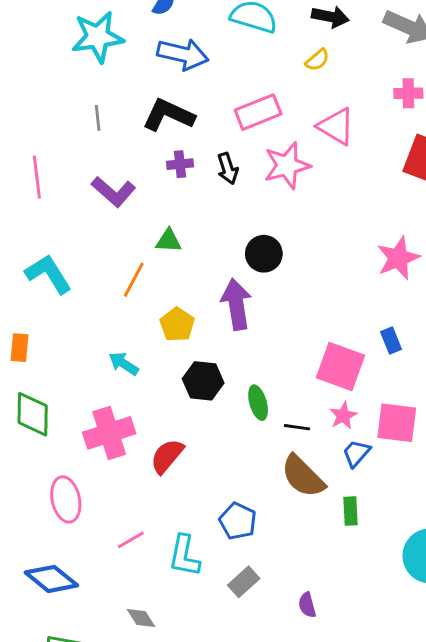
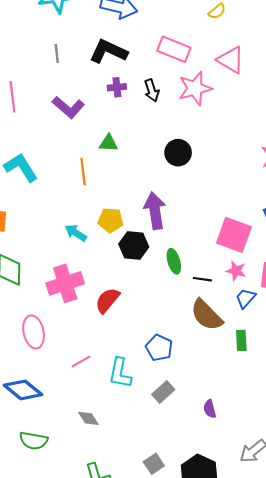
pink rectangle: (258, 112) -> (174, 49), turned 44
orange line: (134, 280) -> (83, 172), turned -35
purple arrow: (236, 304) -> (155, 211), moved
yellow pentagon: (177, 325) -> (111, 220), moved, turned -30
pink star: (343, 416) -> (236, 271), turned -30

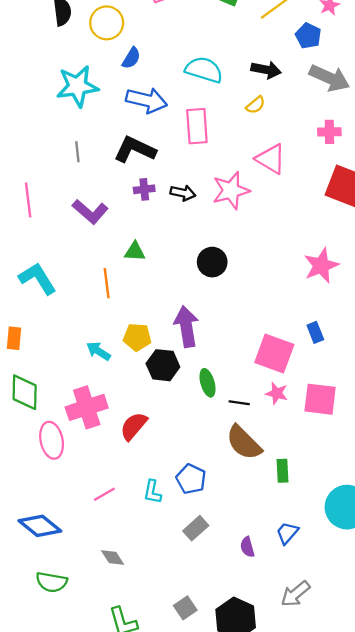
pink rectangle: (174, 49) -> (197, 126), moved, turned 64
black arrow: (152, 90) -> (183, 193), turned -60
blue trapezoid: (246, 298) -> (287, 533), moved
pink ellipse: (34, 332) -> (52, 440), moved
cyan L-shape: (120, 373) -> (152, 492), moved, size x0.7

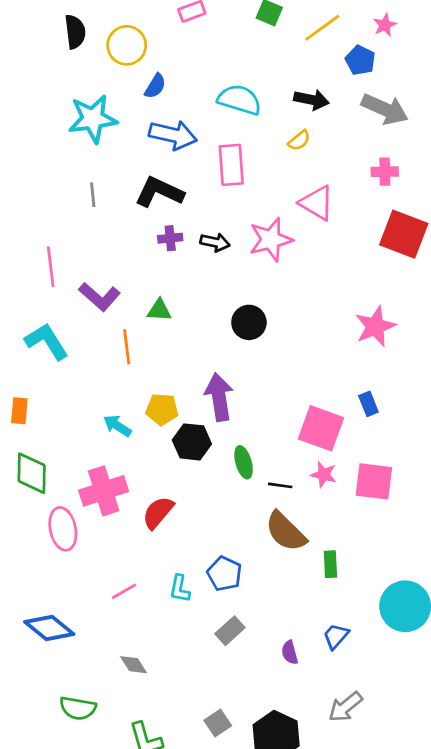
pink line: (28, 200) -> (51, 267), moved
purple L-shape: (90, 212) -> (100, 297), moved
green semicircle: (52, 582) -> (78, 708), moved

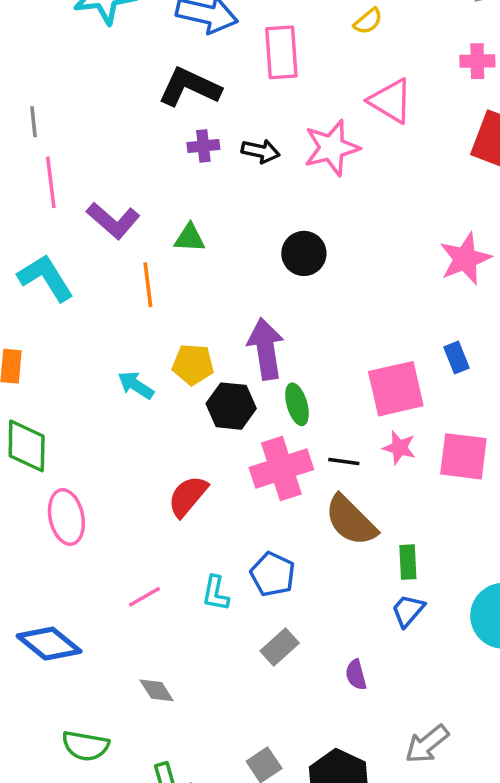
gray line: (93, 195) -> (33, 122), moved
pink square: (321, 428) -> (396, 389), turned -33
green ellipse: (244, 462) -> (297, 404), moved
pink cross: (104, 491) -> (281, 468), moved
blue trapezoid: (336, 636) -> (408, 611), moved

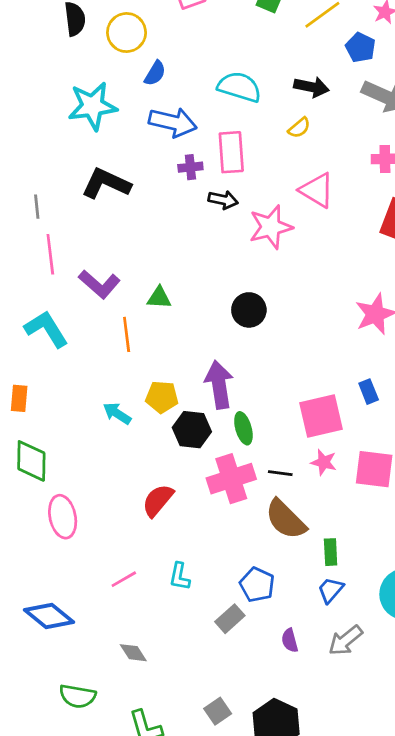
black L-shape: (190, 87) -> (106, 183), moved
purple cross: (203, 146) -> (190, 167), moved
black arrow: (261, 151) -> (223, 200), moved
blue pentagon: (273, 574) -> (257, 585), moved
gray arrow: (427, 744) -> (345, 640), moved

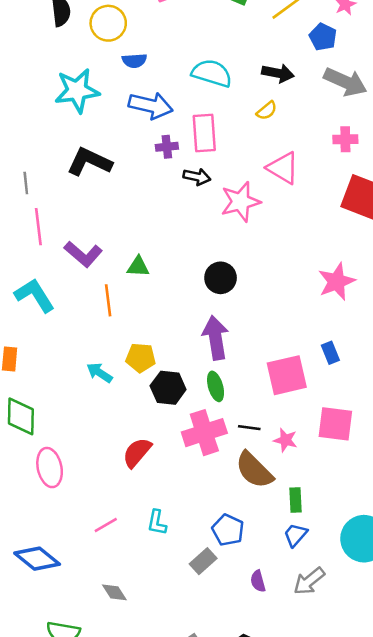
blue semicircle: (155, 73) -> (134, 61), turned 55
purple arrow: (219, 385) -> (216, 338), moved
pink star: (324, 462) -> (285, 440), moved

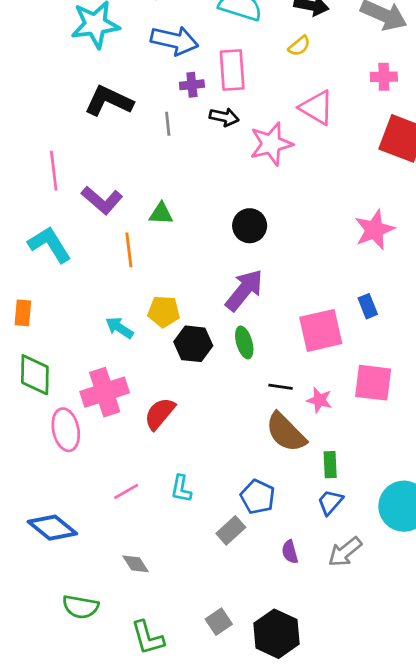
gray line: (26, 183) -> (168, 124), moved
purple arrow: (216, 338) -> (244, 290), turned 48
pink cross: (204, 433) -> (105, 392), moved

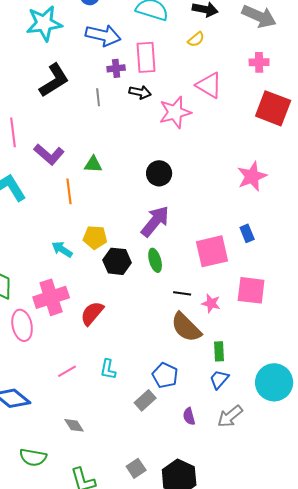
black L-shape: (109, 101) -> (54, 80), turned 123

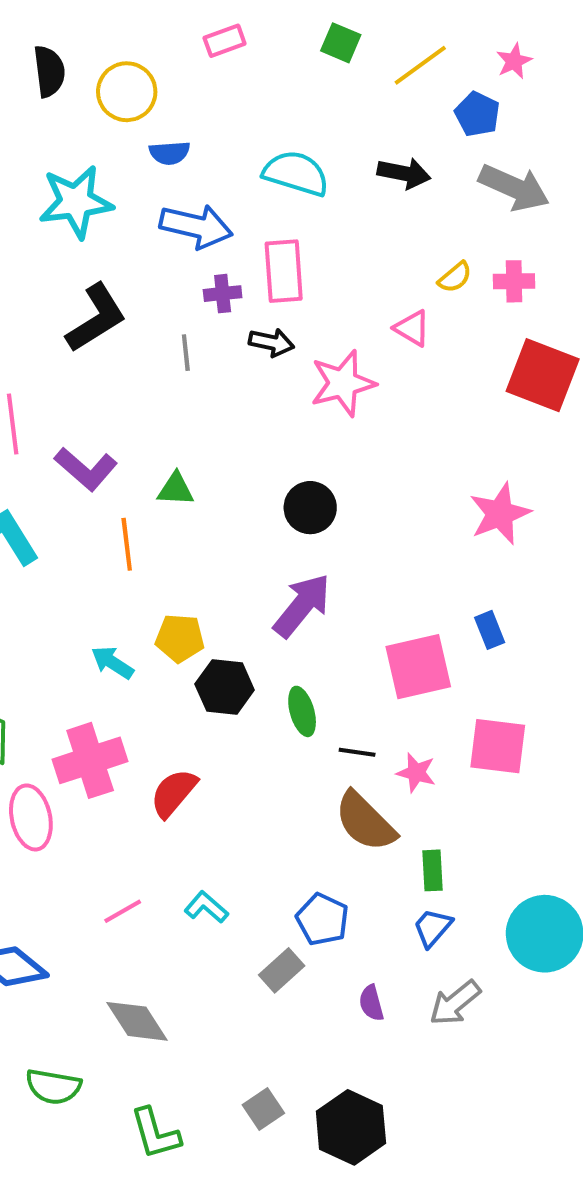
yellow semicircle: (196, 39) -> (455, 277), moved
pink triangle: (209, 85) -> (412, 328), size x0.7
green ellipse: (155, 260) -> (302, 711), moved
cyan L-shape: (108, 369) -> (206, 907), turned 120
gray diamond: (74, 425) -> (137, 1021), size x1.5

